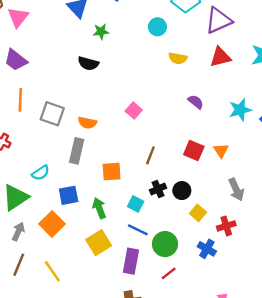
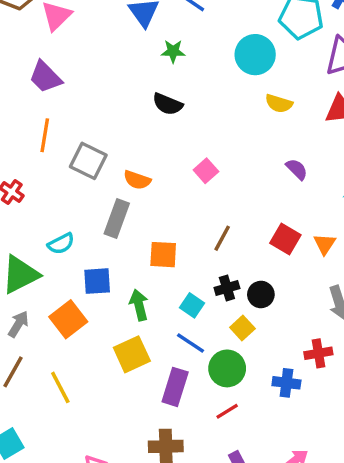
cyan circle: (157, 27) -> (255, 55), size x1.5
black semicircle: (88, 63) -> (168, 104), moved
yellow square: (198, 213) -> (242, 328), moved
blue cross: (207, 249) -> (286, 383), turned -30

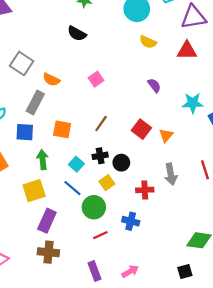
blue square: (97, 281) -> (25, 132), moved
red cross: (318, 353) -> (145, 190), moved
purple rectangle: (175, 387) -> (47, 221), moved
red line: (227, 411) -> (100, 235), moved

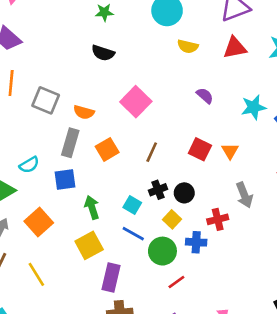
pink square: (96, 79) -> (136, 102), size x1.6
orange square: (62, 129) -> (107, 149), moved, turned -30
blue cross: (131, 221) -> (196, 242), moved

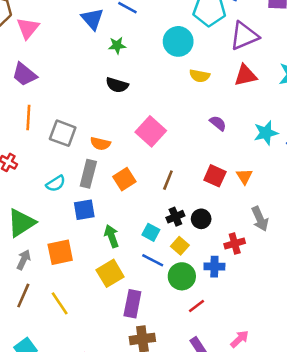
cyan semicircle: (29, 165) -> (56, 184), moved
yellow square: (172, 219) -> (180, 246), moved
orange square: (39, 222) -> (60, 252), turned 32

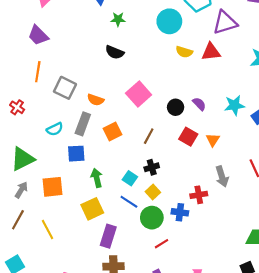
red triangle: (246, 75) -> (211, 52), moved
purple semicircle: (218, 123) -> (199, 104), moved
black circle: (201, 219) -> (176, 107), moved

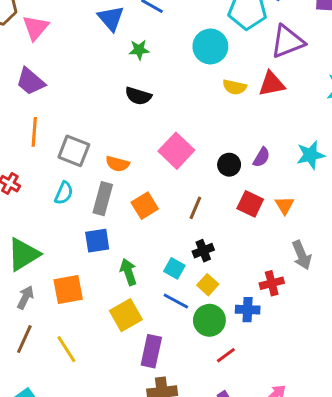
purple semicircle: (199, 104) -> (262, 157), turned 80
cyan semicircle: (55, 129) -> (64, 193), moved, turned -35

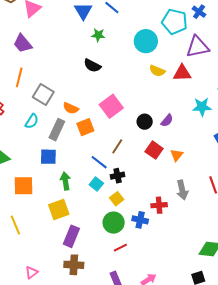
cyan star: (310, 155) -> (202, 107), moved
orange square: (145, 206) -> (85, 127), moved
blue line: (176, 301) -> (99, 162), moved

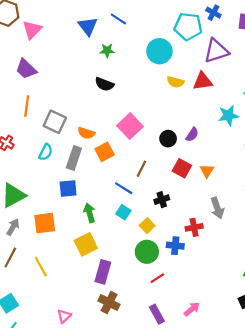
black cross: (118, 176) -> (162, 200), moved
brown cross: (74, 265) -> (109, 303), turned 30

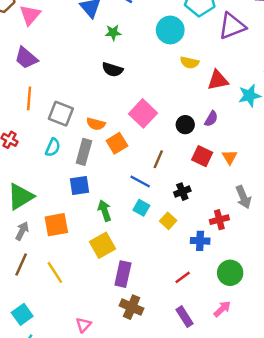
red triangle: (203, 81) -> (218, 80), moved
green circle: (147, 252) -> (230, 273), moved

